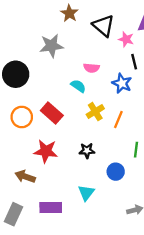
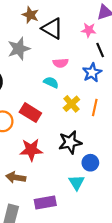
black triangle: (103, 26) -> (52, 29), moved
blue star: (122, 83) -> (92, 73), turned 30
black star: (87, 151) -> (70, 142), size x1.5
blue circle: (116, 172) -> (90, 163), moved

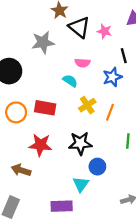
pink star: (89, 30) -> (104, 31), moved
red rectangle: (30, 113) -> (45, 108), turned -30
purple rectangle: (45, 202) -> (62, 206), moved

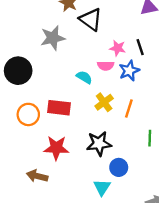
pink star: (104, 31) -> (118, 48), moved
pink semicircle: (82, 63) -> (106, 66), moved

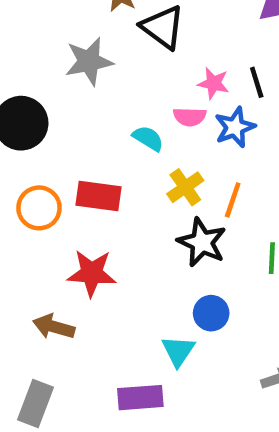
black star: (99, 144) -> (202, 242), moved, turned 30

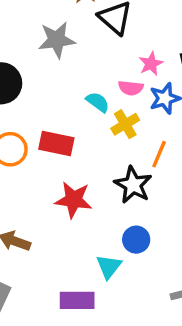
pink star: (213, 83) -> (151, 64), turned 30
yellow cross: (185, 187) -> (125, 124), moved
red star: (92, 273) -> (73, 200), moved

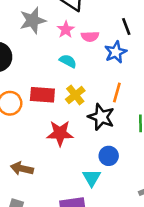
pink star: (151, 64) -> (66, 30), moved
pink semicircle: (131, 88) -> (90, 36), moved
yellow cross: (125, 124) -> (75, 95), moved

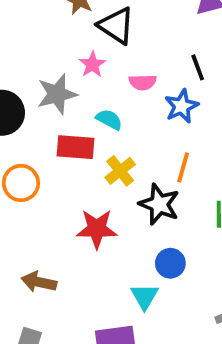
gray star: (33, 20) -> (57, 94), moved
pink star: (66, 30) -> (92, 64), moved
red rectangle: (42, 95) -> (76, 147), moved

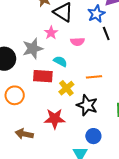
blue star: (182, 106) -> (96, 14), moved
orange line: (183, 167) -> (94, 77), moved, turned 70
brown arrow: (39, 282) -> (24, 134), moved

